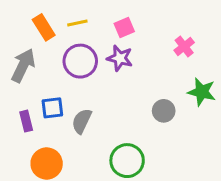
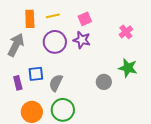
orange rectangle: (44, 27) -> (30, 19), turned 30
green star: (202, 92) -> (128, 68), moved
gray circle: (164, 111) -> (104, 82), moved
green circle: (127, 161) -> (63, 110), moved

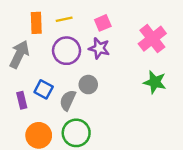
pink cross: (126, 32) -> (152, 39), size x1.6
blue square: (36, 74) -> (44, 89), turned 35
gray circle: (104, 82) -> (88, 85), moved

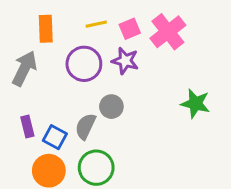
yellow line: (64, 19) -> (96, 24), moved
pink cross: (152, 39) -> (168, 32), moved
blue square: (44, 89) -> (55, 137), moved

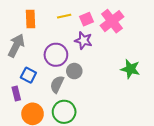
purple circle: (84, 64) -> (56, 55), moved
purple rectangle: (27, 126) -> (16, 93), moved
blue square: (55, 137) -> (28, 75), moved

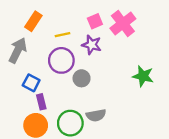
yellow line: (64, 16) -> (62, 35), moved
orange rectangle: (30, 19) -> (33, 21), turned 36
gray semicircle: (57, 84) -> (96, 115), moved, turned -126
purple rectangle: (16, 93) -> (41, 102), moved

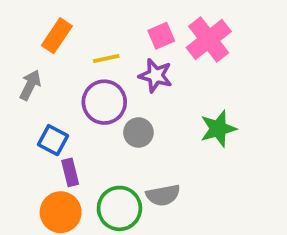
gray arrow: (18, 50) -> (30, 85), size x0.7
green star: (143, 76) -> (218, 129), moved, turned -30

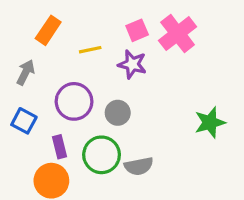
purple circle: (104, 102) -> (74, 101), moved
green star: (218, 129) -> (210, 122), moved
blue square: (53, 140) -> (24, 121), moved
green circle: (119, 208) -> (102, 155), moved

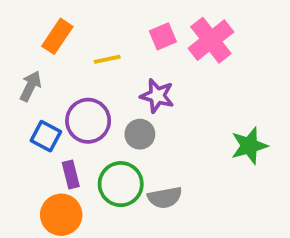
purple star: (132, 64) -> (157, 96), moved
blue square: (24, 121) -> (46, 136), moved

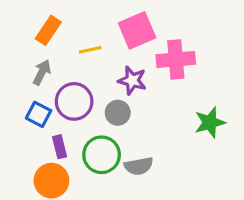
pink square: (163, 36) -> (137, 30), size x1.6
pink cross: (211, 40) -> (176, 59), moved, turned 33
gray arrow: (30, 86) -> (42, 72), moved

